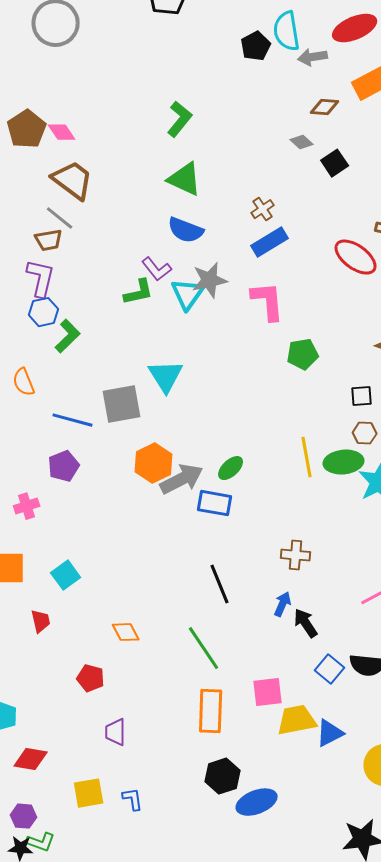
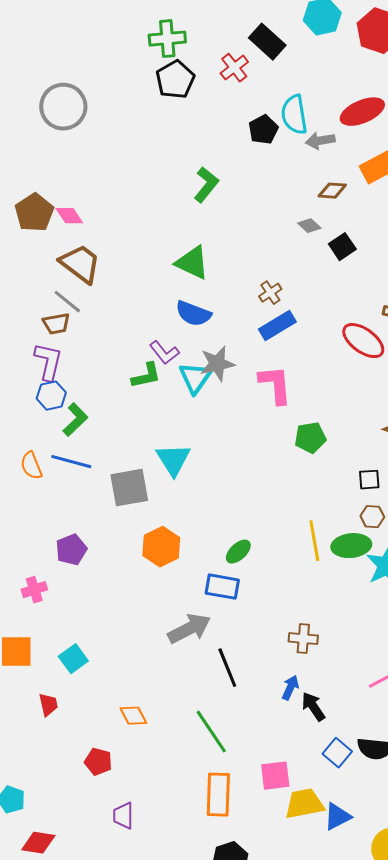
green L-shape: (180, 119) -> (206, 185), moved
blue line: (73, 420) -> (71, 462), moved
gray arrow: (182, 479) -> (189, 629), moved

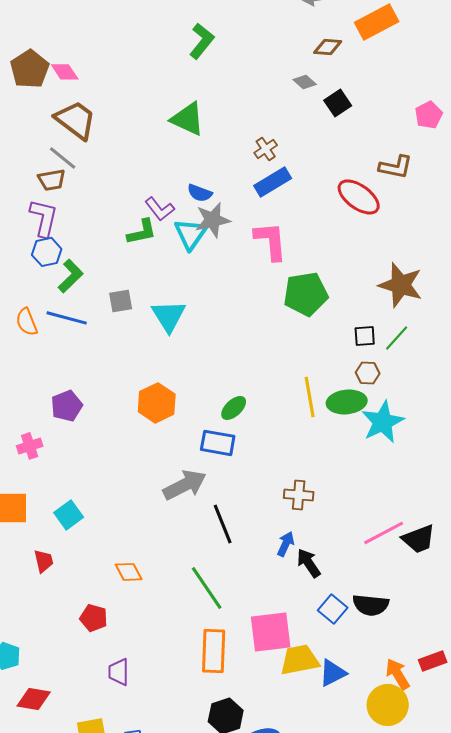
blue semicircle: (193, 314) -> (200, 193), moved, size x0.7
green pentagon: (310, 438) -> (306, 294), size x1.4
gray square: (129, 488) -> (121, 301), moved, size x0.6
pink square: (275, 776) -> (271, 632), size x1.4

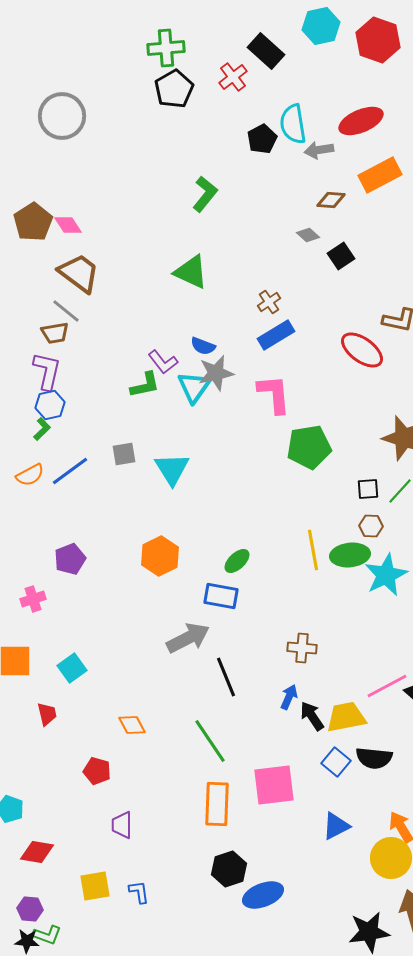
green L-shape: (71, 276) -> (42, 429), moved, size x0.7
blue line: (67, 318) -> (70, 471), turned -51
orange semicircle: (27, 322) -> (30, 475), turned -96
yellow trapezoid: (300, 660) -> (346, 717), moved

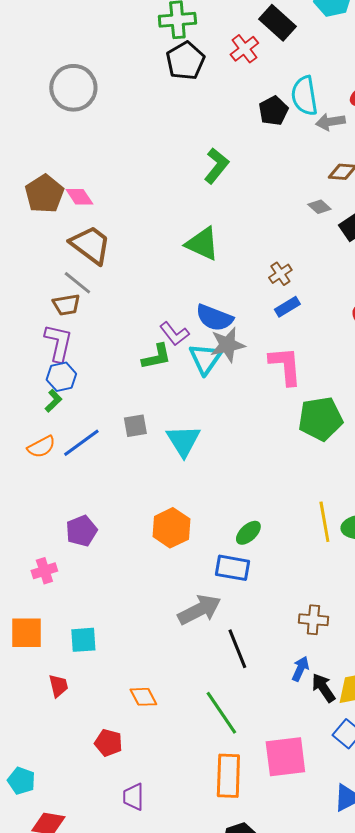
blue rectangle: (276, 335) -> (287, 307), size x0.7
blue semicircle: (203, 346) -> (214, 318), size x1.5
cyan square: (72, 668) -> (83, 640), turned 32

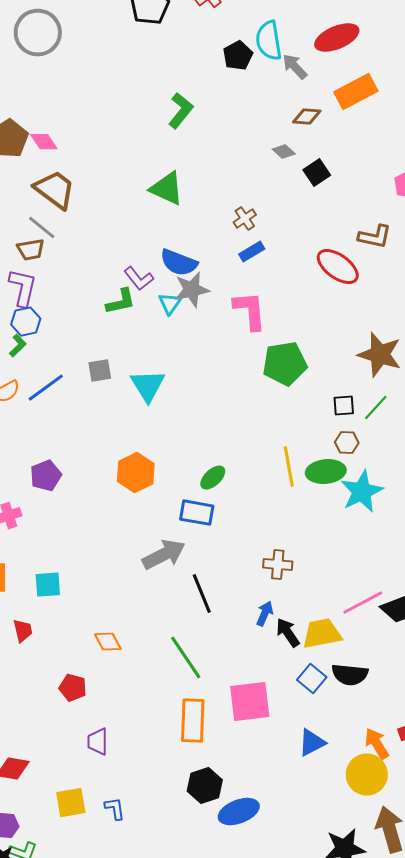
gray arrow: (330, 122) -> (295, 67), turned 56
cyan triangle: (205, 359) -> (170, 304), size x0.7

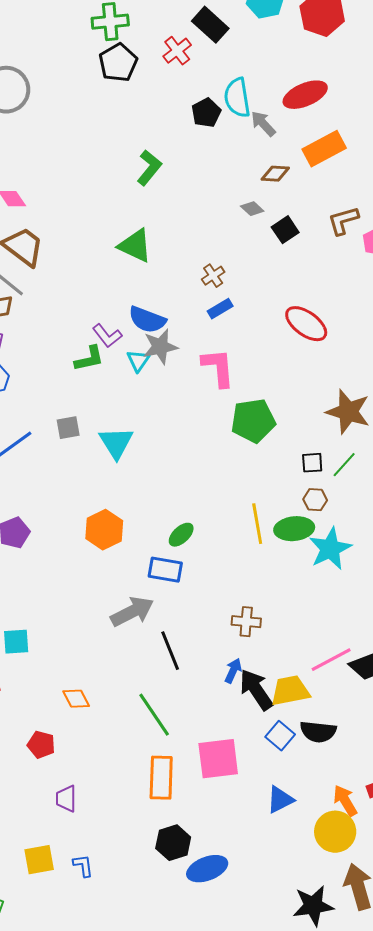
brown L-shape: (375, 237) -> (343, 221), moved, turned 152
black arrow: (288, 633) -> (256, 690), size x1.4

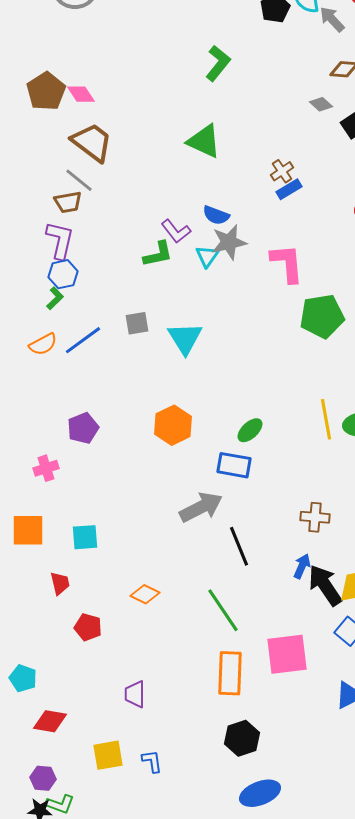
blue rectangle: (220, 309) -> (289, 189), moved
blue semicircle: (147, 320) -> (216, 215), size x0.7
orange diamond: (76, 699) -> (145, 594), turned -36
red pentagon: (41, 745) -> (88, 627), moved
blue ellipse: (207, 869) -> (260, 793), moved

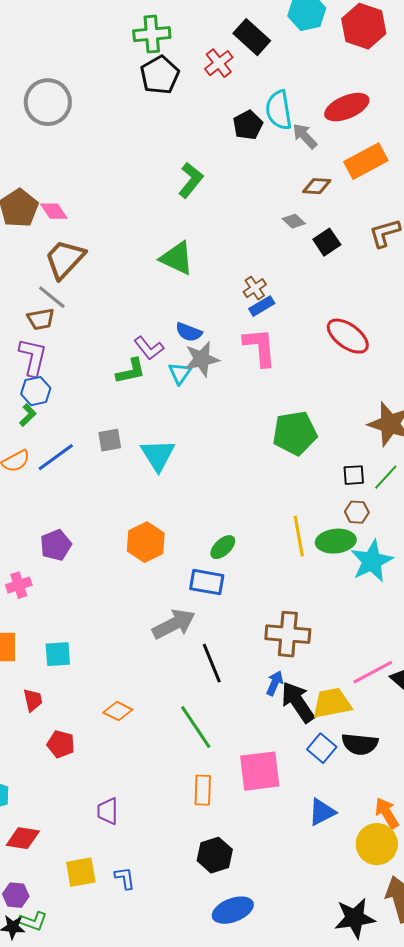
brown trapezoid: (92, 142) -> (65, 259), turned -84
pink L-shape: (287, 263) -> (260, 347), moved
brown cross: (315, 517) -> (288, 634), size x1.5
orange rectangle: (230, 673) -> (203, 790), size x0.7

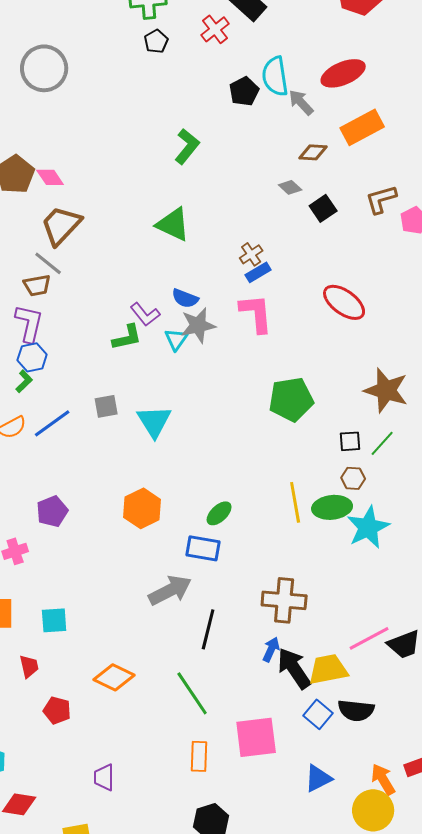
black pentagon: (160, 75) -> (156, 41), size x0.6
black line: (212, 663) -> (208, 629), turned 36
orange diamond: (118, 711) -> (114, 677), size x1.4

